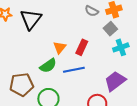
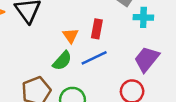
cyan cross: (121, 47) -> (143, 17), turned 35

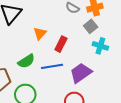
orange triangle: (71, 36) -> (40, 33), moved
purple trapezoid: (147, 59) -> (81, 73), moved

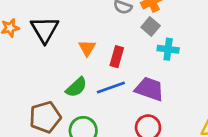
purple trapezoid: (81, 73) -> (149, 89), turned 65

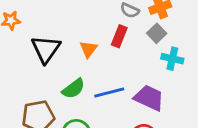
black triangle: (45, 30) -> (46, 49), moved
red rectangle: (117, 57) -> (119, 36), moved

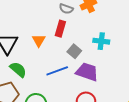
gray square: (157, 33) -> (74, 51), moved
green semicircle: (74, 89) -> (18, 70), moved, turned -96

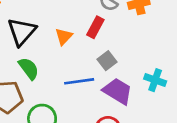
cyan cross: (101, 41) -> (155, 80), moved

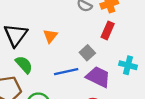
red rectangle: (95, 27) -> (108, 30), moved

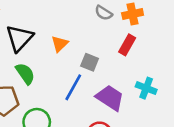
gray square: (87, 53) -> (90, 62), moved, turned -32
blue line: (66, 72) -> (73, 87), turned -55

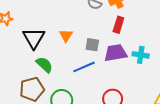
blue line: (73, 87) -> (84, 67), turned 50
purple trapezoid: (110, 98) -> (116, 53), moved, turned -30

